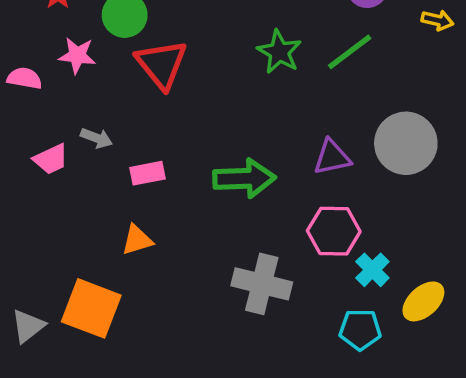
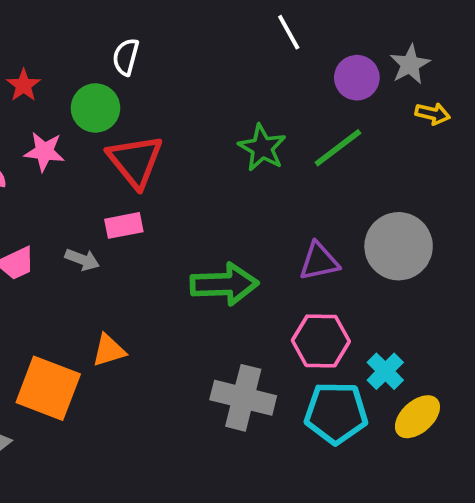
gray arrow: (97, 138) -> (82, 259), moved
pink rectangle: (147, 173) -> (124, 225), moved
cyan cross: (372, 270) -> (385, 371), moved
orange square: (91, 308) -> (48, 388), moved
cyan pentagon: (360, 330) -> (336, 413), moved, size x1.4

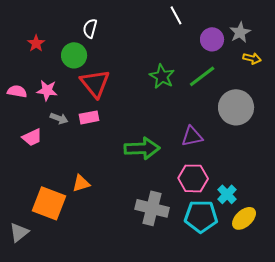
pink star: (44, 152) -> (47, 90), moved
gray circle: (399, 246) -> (236, 107), moved
gray arrow: (82, 259) -> (59, 118), moved

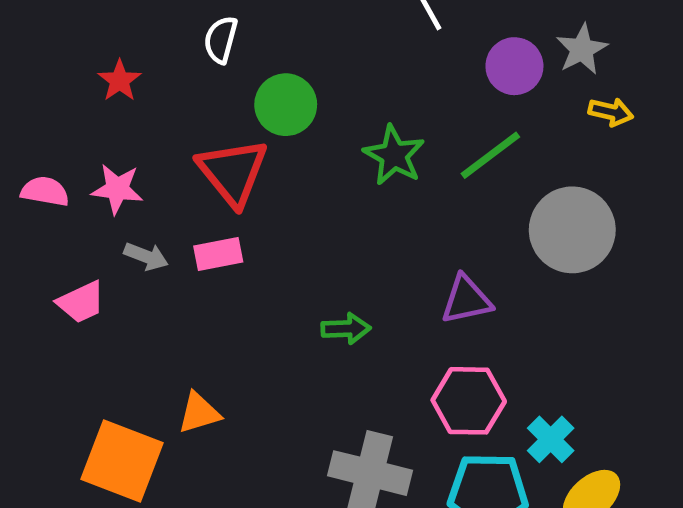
red star: (36, 43) -> (120, 81), moved
green circle: (74, 55) -> (286, 105), moved
green arrow: (142, 148) -> (346, 329), size x0.6

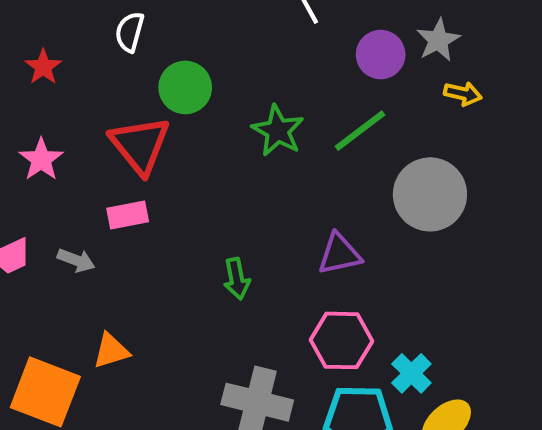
pink star: (117, 189) -> (41, 159), turned 30
gray arrow: (146, 256) -> (76, 260), moved
green arrow: (346, 329) -> (237, 279), turned 81

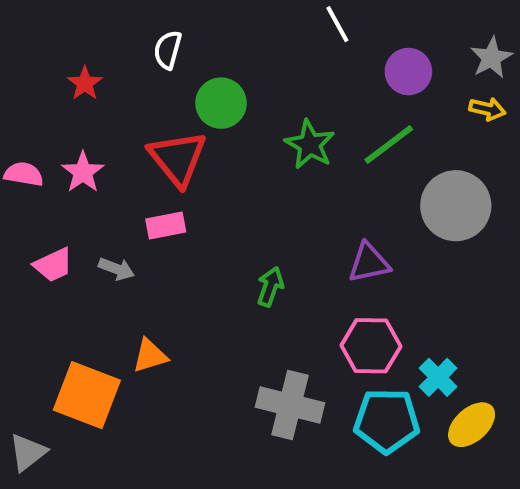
gray star: (438, 40) -> (491, 58), moved
green arrow: (237, 279) -> (270, 287), turned -150

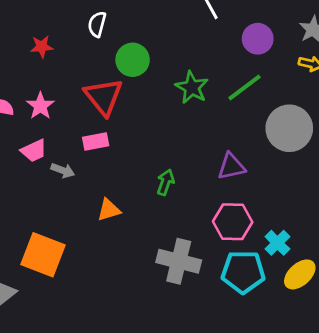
red star: (85, 83) -> (42, 47), turned 30
pink trapezoid: (53, 265) -> (34, 151), moved
orange triangle: (150, 356) -> (109, 210), moved

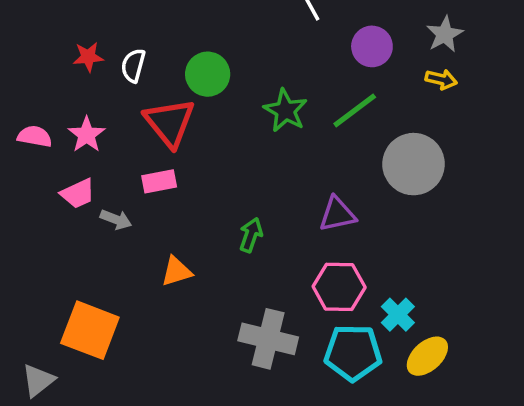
white semicircle: (97, 24) -> (133, 65), moved

